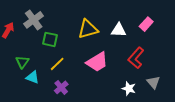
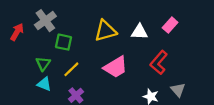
green triangle: (22, 62) -> (43, 64), moved

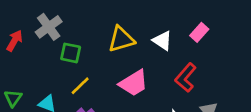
white triangle: (139, 32) -> (162, 41), turned 30
green triangle: (43, 64) -> (13, 98), moved

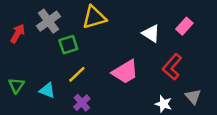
yellow triangle: (121, 39) -> (94, 17), moved
green square: (71, 53) -> (68, 45), turned -30

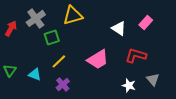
red L-shape: (172, 67) -> (136, 55), turned 65

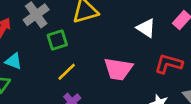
pink trapezoid: (98, 59) -> (118, 69), turned 40
cyan triangle: (35, 74) -> (14, 61), moved

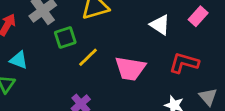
yellow line: (67, 72) -> (88, 57), moved

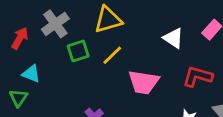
yellow line: (88, 57) -> (112, 55), moved

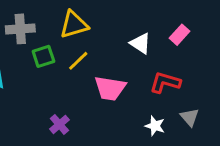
gray cross: (55, 24) -> (20, 29), turned 32

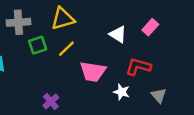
white star: (155, 126) -> (122, 92), moved

